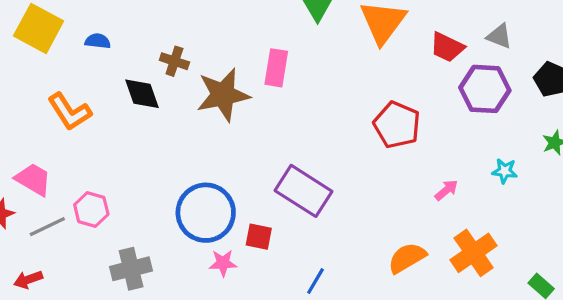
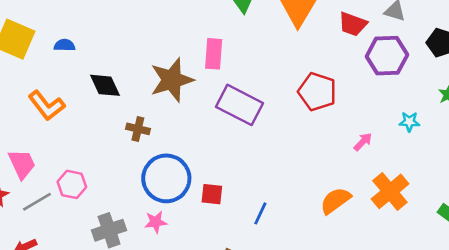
brown cross: (174, 61) -> (138, 129), moved
pink trapezoid: (33, 179) -> (22, 164), turned 40
purple rectangle: (304, 191) -> (240, 105), moved
pink star: (223, 263) -> (156, 222), moved
blue line: (316, 281) -> (260, 213), moved

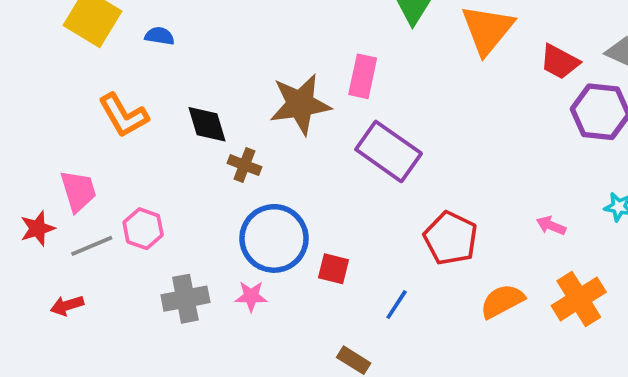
black diamond: (105, 85) -> (207, 124), moved
red pentagon: (317, 92) -> (451, 238), moved
pink arrow: (363, 142) -> (551, 226), turned -120

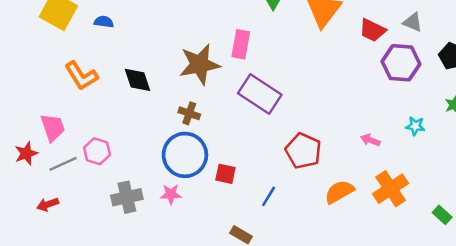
brown cross: (244, 165) -> (189, 113), moved

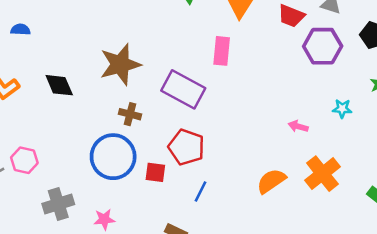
pink rectangle: (241, 44) -> (222, 51), moved
brown cross: (189, 113) -> (130, 114), moved
red pentagon: (303, 151) -> (186, 147), moved
pink star: (171, 194) -> (104, 219), moved

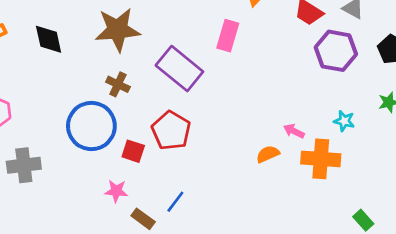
orange cross: (322, 174) -> (321, 159), moved, turned 32
orange semicircle: (271, 181) -> (268, 154), moved, size x0.7
blue line: (201, 192) -> (175, 202), moved
pink star: (104, 219) -> (116, 191), moved

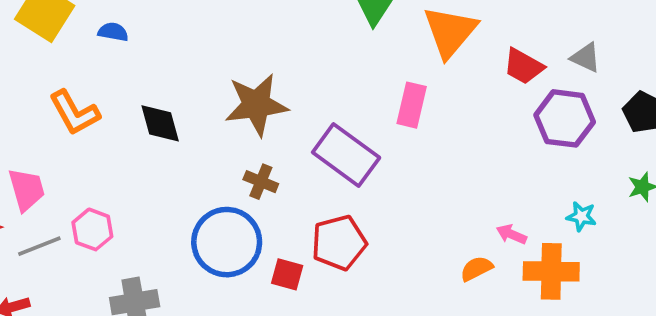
red pentagon: (171, 131) -> (339, 243), turned 30

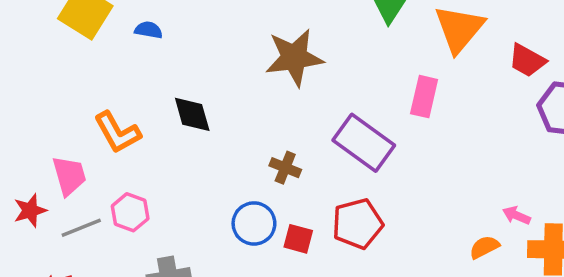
brown star: (256, 105) -> (294, 58), moved
orange L-shape: (74, 113) -> (117, 132), moved
blue circle: (227, 242) -> (254, 223), size x0.7
red square: (287, 274) -> (298, 239), moved

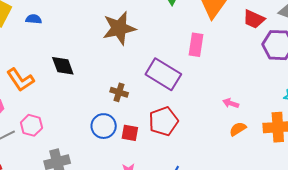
pink arrow: (517, 215) -> (231, 103), moved

